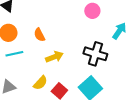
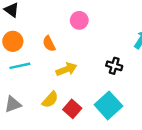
pink circle: (92, 11) -> (79, 20), moved
black cross: (95, 54) -> (114, 66), size x0.6

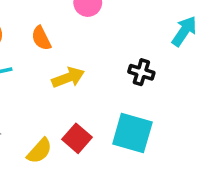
yellow semicircle: (50, 100) -> (39, 151), moved
cyan square: (108, 105) -> (132, 133), turned -32

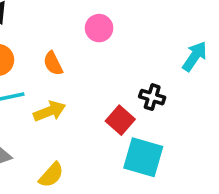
yellow arrow: (68, 78) -> (49, 111), moved
red square: (77, 138) -> (120, 120), moved

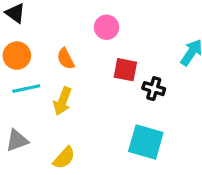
yellow arrow: (49, 111) -> (62, 101), turned 132
red square: (120, 120) -> (125, 70), moved, turned -30

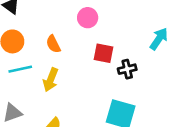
black cross: (154, 89) -> (127, 69), turned -30

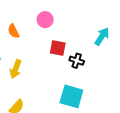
orange semicircle: (53, 44) -> (14, 31), moved
black cross: (127, 69) -> (77, 61), turned 32

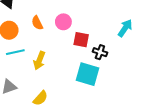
pink circle: (45, 20) -> (63, 22), moved
cyan square: (71, 96) -> (87, 74), moved

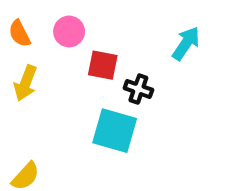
yellow arrow: (39, 61) -> (25, 83), moved

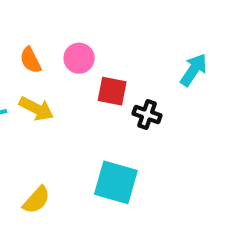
yellow arrow: (25, 83) -> (36, 109), turned -84
cyan square: (115, 131) -> (116, 182), moved

